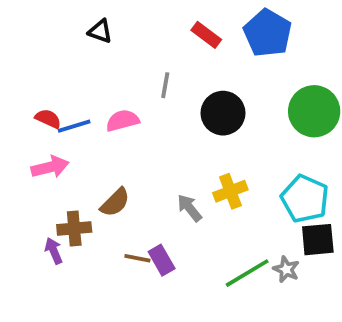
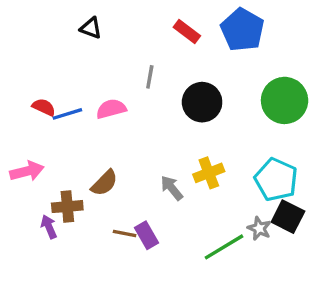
pink arrow: (50, 167) -> (27, 171), moved
black square: (318, 240) -> (288, 217), turned 32
gray star: (286, 269) -> (259, 228), moved

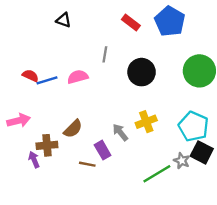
purple rectangle: (146, 235) -> (103, 150), moved

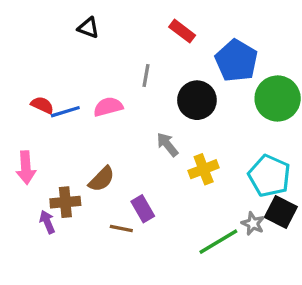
blue pentagon: (170, 21) -> (236, 61), moved
pink arrow: (19, 121) -> (26, 168), turned 100
gray arrow: (120, 132) -> (167, 145), moved

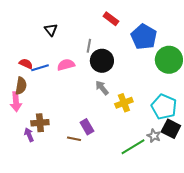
black triangle: (88, 28) -> (51, 30), moved, turned 32
black circle: (197, 100) -> (102, 61), moved
brown semicircle: (102, 179) -> (21, 86), moved, turned -36

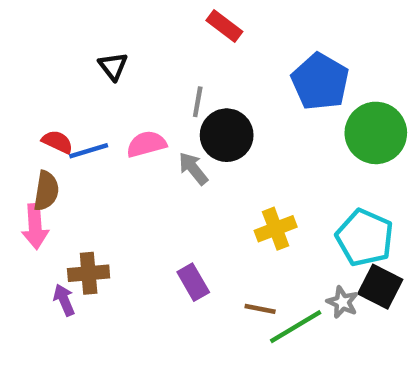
red rectangle: (111, 19) -> (224, 26), moved
gray arrow: (102, 88) -> (193, 169), moved
brown line: (74, 139) -> (260, 309), moved

